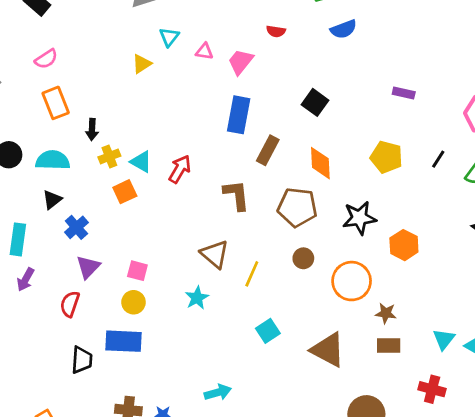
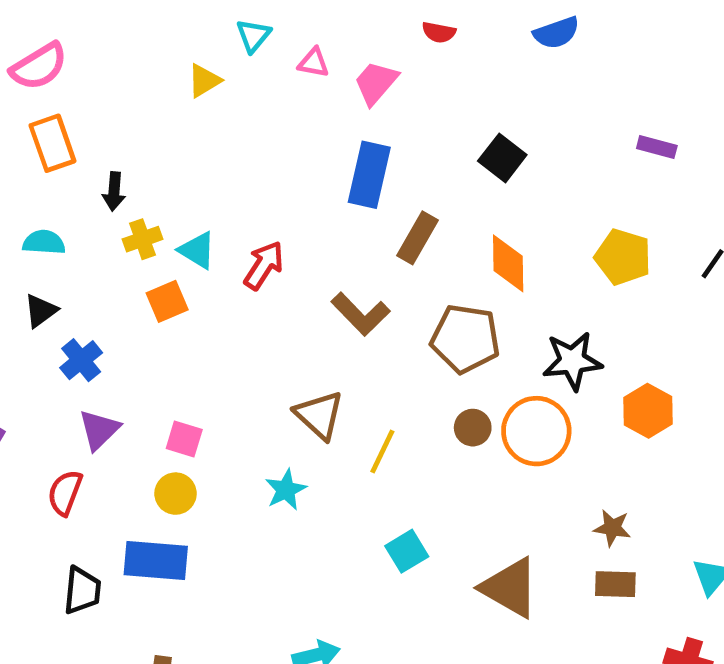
pink semicircle: (46, 59) -> (39, 66), size x1.4
cyan semicircle: (53, 160) -> (44, 242), size x0.7
brown L-shape: (236, 195) -> (361, 314), turned 140
orange circle: (352, 281) -> (536, 431), moved

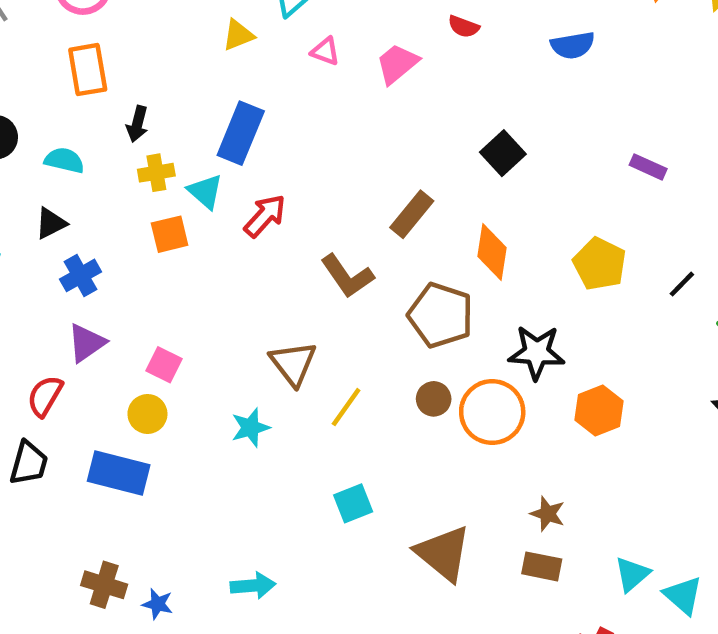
pink triangle: (314, 63) -> (325, 51), moved
blue rectangle: (369, 175) -> (241, 133), moved
black trapezoid: (82, 590) -> (29, 463), moved

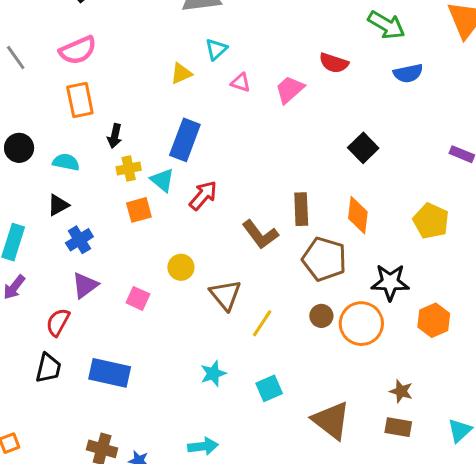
red semicircle: (464, 27) -> (334, 63), size x1.4
brown rectangle: (412, 214) -> (301, 209), moved, turned -40
yellow circle: (147, 414) -> (181, 267), moved
cyan star: (250, 428) -> (213, 374), moved

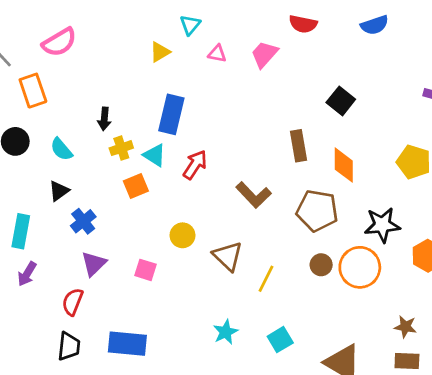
orange rectangle: (80, 100) -> (33, 91), moved
cyan semicircle: (66, 162) -> (61, 149), turned -135
brown rectangle: (301, 209) -> (299, 146), moved

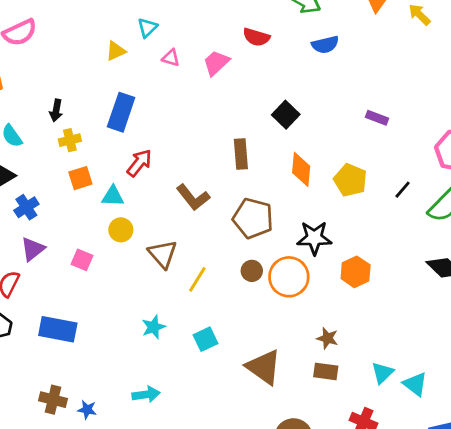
cyan triangle: (155, 155) -> (113, 196), moved, turned -35
orange diamond: (344, 165) -> (301, 169), moved

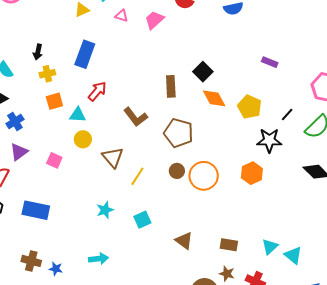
black square: (286, 115) -> (203, 72), moved
orange diamond: (301, 169) -> (214, 98), turned -35
black star: (314, 238) -> (269, 140), moved
brown star: (327, 338) -> (227, 274), moved
brown triangle: (264, 367) -> (184, 241), size x0.7

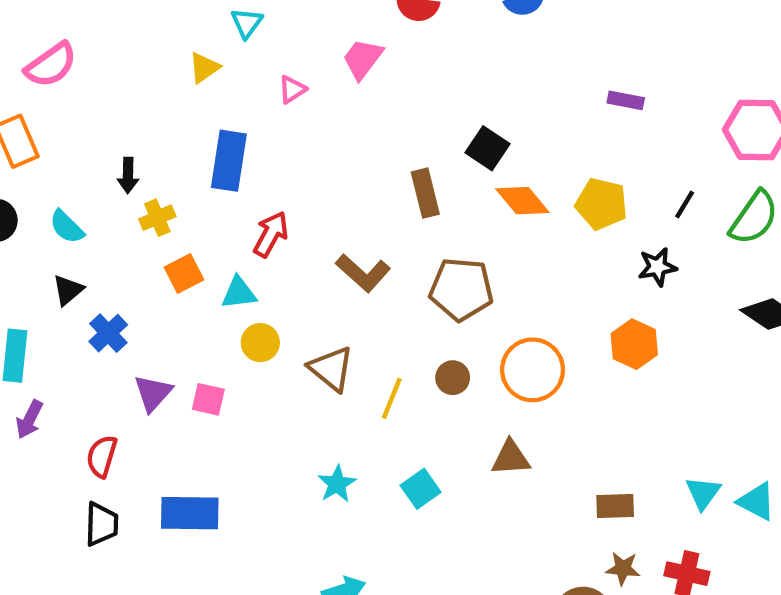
pink triangle: (122, 16) -> (292, 89), moved, turned -40
black star: (269, 140) -> (657, 267), size x0.7
purple triangle: (19, 152) -> (153, 393), moved
brown circle: (177, 171) -> (453, 378), moved
brown triangle: (184, 241) -> (511, 458), moved, turned -30

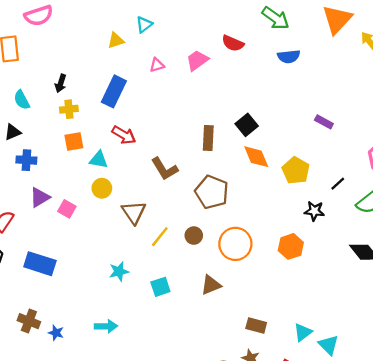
red arrow: (271, 234) -> (124, 135), turned 75
blue cross: (108, 333) -> (26, 160), turned 30
brown triangle: (511, 458) -> (211, 285), turned -35

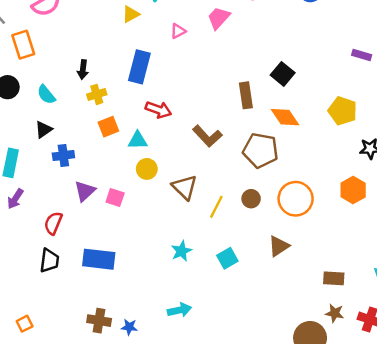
orange diamond: (256, 157) -> (285, 117), moved

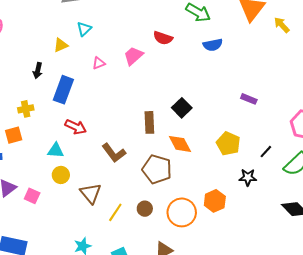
black arrow: (83, 70) -> (38, 71), moved
orange square: (108, 127) -> (14, 135), moved
orange hexagon: (353, 190) -> (215, 201), moved

